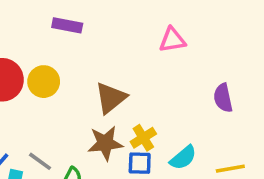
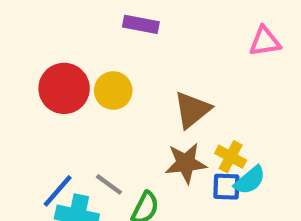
yellow cross: (143, 138) -> (231, 157), turned -30
cyan semicircle: (183, 158) -> (250, 180), moved

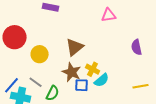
yellow circle: (113, 91) -> (40, 54), moved
brown star: (186, 163) -> (72, 72), turned 30
blue square: (226, 187) -> (82, 85), moved

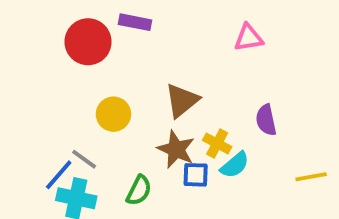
red circle: (15, 37) -> (88, 42), moved
purple semicircle: (137, 47) -> (266, 120), moved
gray line: (36, 82) -> (84, 159), moved

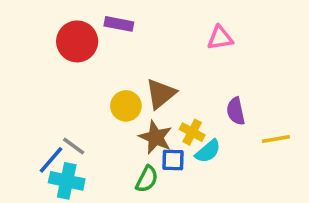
yellow circle: (113, 114) -> (126, 106), moved
yellow line: (311, 177) -> (276, 139), moved
green semicircle: (139, 190) -> (147, 179), moved

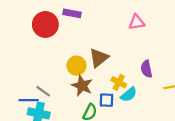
brown star: (156, 137) -> (82, 86), moved
blue line: (51, 160) -> (29, 100), turned 48

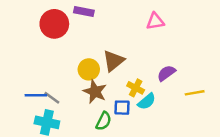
purple semicircle: (147, 69) -> (166, 73), turned 66
blue line: (29, 100) -> (36, 95), moved

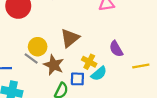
yellow circle: (89, 69) -> (38, 47), moved
purple semicircle: (166, 73) -> (116, 49), turned -84
gray line: (52, 98) -> (31, 59), moved

